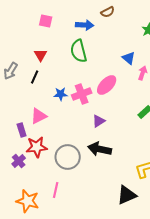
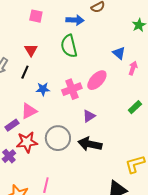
blue star: (61, 94) -> (43, 89), moved
purple rectangle: (22, 130) -> (12, 125), turned 72
gray circle: (68, 157) -> (58, 138), moved

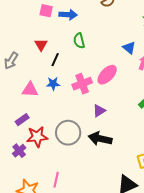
blue arrow: (75, 20) -> (68, 15), moved
green semicircle: (69, 46) -> (79, 41), size x0.7
black line: (25, 72) -> (55, 60), moved
pink triangle: (29, 111) -> (30, 90), moved, turned 30

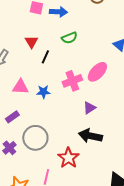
green semicircle: (79, 41) -> (69, 38), turned -98
blue star: (53, 84) -> (43, 92), moved
gray circle: (68, 133) -> (35, 138), moved
red star: (37, 137) -> (68, 158), moved, turned -30

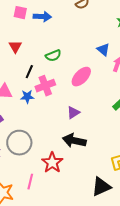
green semicircle: (69, 38) -> (53, 56), moved
black line: (45, 57) -> (29, 72), moved
pink cross: (72, 81) -> (45, 86), moved

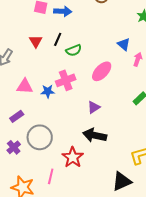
black line: (29, 72) -> (58, 39), moved

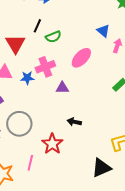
red triangle: (36, 41) -> (15, 44), moved, size x1.5
purple triangle: (94, 107) -> (62, 88), moved, turned 32
black arrow: (95, 135) -> (74, 122), size x0.6

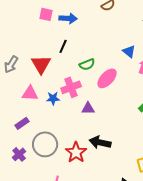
green semicircle: (53, 37) -> (87, 64), moved
black arrow: (74, 122) -> (100, 142), size x1.5
red star: (52, 144) -> (76, 152), moved

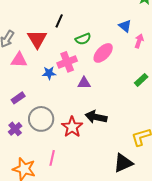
pink triangle: (30, 93) -> (19, 60), moved

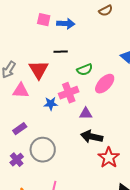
black line: (59, 21) -> (61, 52), turned 64
black arrow: (96, 117) -> (92, 137), moved
red star: (72, 127) -> (109, 158), moved

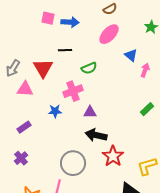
pink ellipse: (105, 84) -> (109, 34), moved
blue star: (51, 104) -> (55, 111), moved
gray circle: (43, 150) -> (73, 163), moved

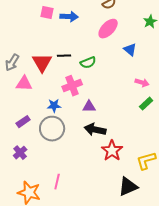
black line: (65, 50) -> (64, 56), moved
pink arrow: (145, 70) -> (142, 83), moved, turned 88
gray circle: (73, 163) -> (52, 129), moved

